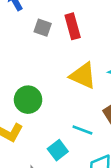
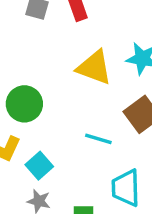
cyan square: (58, 150) -> (39, 166), moved

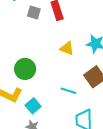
yellow triangle: (94, 68) -> (67, 48), size x0.7

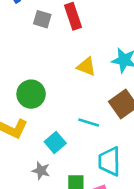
cyan square: (33, 106) -> (55, 142), moved

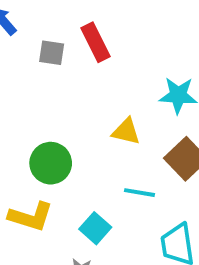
yellow triangle: (86, 67) -> (126, 131), moved

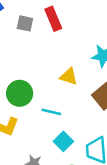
cyan line: (140, 193) -> (51, 112), moved
cyan square: (95, 228) -> (63, 141), moved

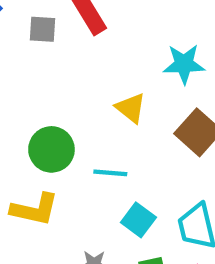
yellow triangle: (69, 76) -> (131, 108), turned 30

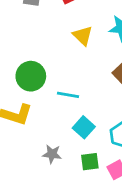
yellow triangle: (131, 108) -> (83, 36), moved

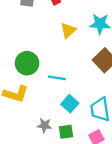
yellow triangle: (83, 36) -> (68, 30), turned 35
green square: (90, 162) -> (66, 132), moved

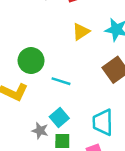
cyan square: (70, 104) -> (59, 118), moved

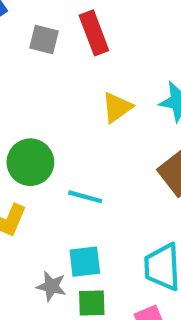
cyan square: (59, 118) -> (85, 262), turned 36

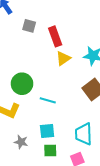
red rectangle: (94, 33) -> (55, 36), moved
gray star: (51, 286) -> (21, 142), moved

